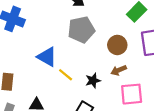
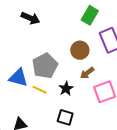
gray pentagon: (81, 30) -> (45, 66), moved

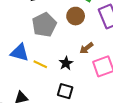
brown circle: (80, 50) -> (76, 16), moved
gray pentagon: (45, 66) -> (44, 25), moved

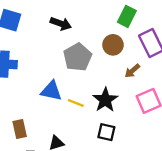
brown arrow: (86, 48) -> (132, 71), moved
black star: (66, 63) -> (105, 100), size x1.5

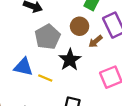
brown arrow: (132, 71) -> (95, 41), moved
black star: (105, 100) -> (70, 60), moved

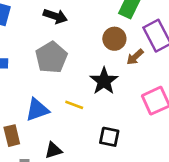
gray pentagon: (48, 37) -> (51, 57), moved
blue triangle: (23, 67) -> (37, 110), moved, turned -30

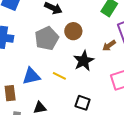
brown circle: (114, 39) -> (73, 31), moved

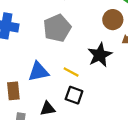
brown circle: (73, 31) -> (113, 20), moved
black square: (83, 103) -> (74, 95), moved

